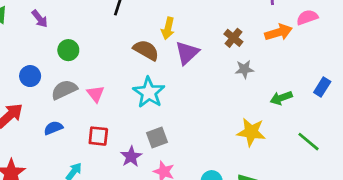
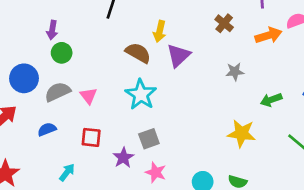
purple arrow: (40, 19) -> (52, 30), moved, turned 48
brown cross: (233, 38) -> (224, 23), moved
blue circle: (30, 76) -> (24, 78), size x1.4

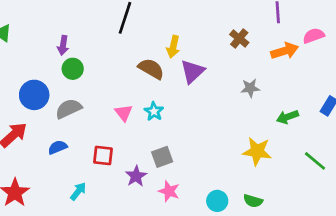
cyan star: (141, 94) -> (154, 111), size x0.6
pink triangle: (88, 96) -> (124, 113), moved

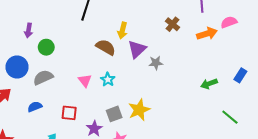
purple arrow: (63, 45) -> (28, 30), moved
gray star: (250, 88) -> (156, 63), moved
yellow star: (257, 151) -> (139, 110), moved, turned -30

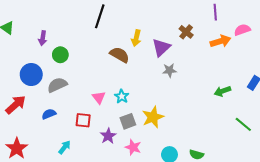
purple triangle: (137, 49) -> (161, 47), moved
cyan star: (108, 80) -> (122, 96), moved
pink triangle: (85, 81) -> (99, 97), moved

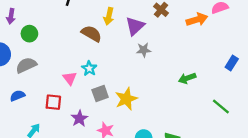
green arrow: (222, 91) -> (187, 78), moved
cyan star: (122, 96) -> (89, 68), moved
gray square: (128, 121) -> (100, 93), moved

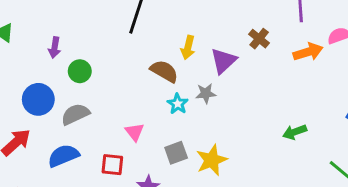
gray star: (144, 50) -> (206, 93), moved
cyan star: (89, 68) -> (178, 104), moved
blue semicircle: (17, 96) -> (63, 156), size x1.5

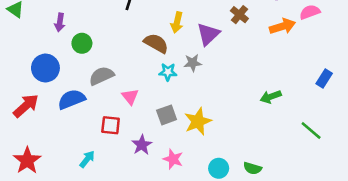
cyan star: (178, 104) -> (168, 72), turned -30
gray semicircle: (75, 114) -> (101, 76), moved
blue semicircle: (63, 156) -> (71, 99), moved

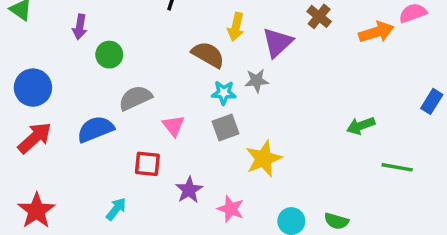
blue circle: (45, 68) -> (33, 88), moved
gray square: (167, 115) -> (225, 127), moved
green line: (311, 131) -> (397, 167), moved, turned -30

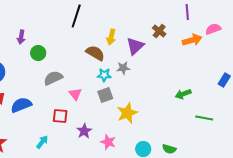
blue semicircle: (95, 129) -> (21, 105), moved

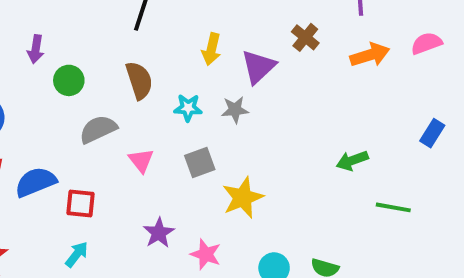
pink semicircle: (213, 29) -> (426, 43), moved
brown semicircle: (95, 53) -> (139, 80), moved, turned 42
cyan star: (104, 75) -> (188, 108), moved
red square: (60, 116) -> (81, 204), moved

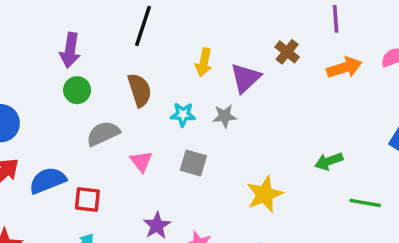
purple arrow: (36, 49) -> (70, 50), moved, size x1.4
gray square: (200, 162) -> (193, 163), turned 36
yellow star: (243, 198) -> (265, 194), moved

